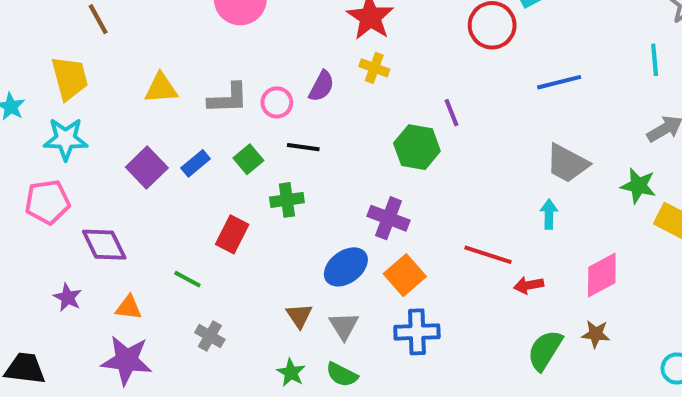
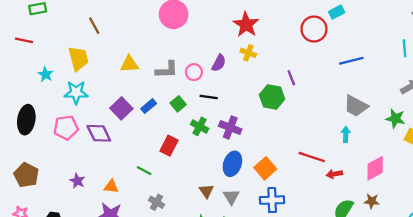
green cross: (287, 200) -> (200, 126), turned 36
purple cross: (389, 218) -> (230, 128), moved
purple diamond: (104, 245) -> (99, 133), moved
blue ellipse: (346, 267) -> (232, 164), turned -35

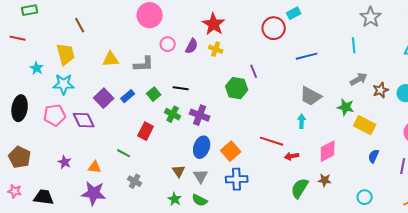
purple semicircle: (219, 63) -> (192, 46), moved
pink circle: (194, 72) -> (168, 44), moved

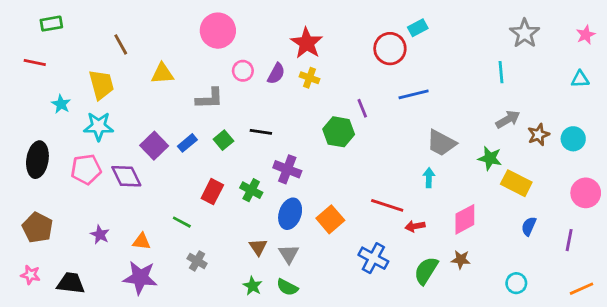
blue line: (307, 56) -> (414, 94), moved
yellow triangle: (111, 59) -> (162, 74), moved
green cross: (173, 114) -> (251, 190), moved
blue cross: (237, 179) -> (373, 258), moved, turned 30

